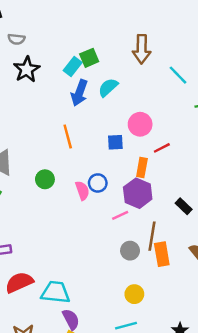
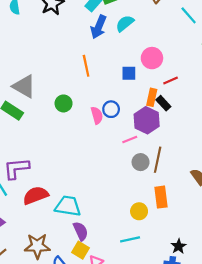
black rectangle: (184, 206) -> (163, 103), moved
gray circle: (130, 251) -> (141, 162), moved
orange rectangle: (162, 254) -> (161, 197), moved

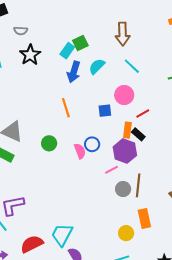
cyan line: (189, 15) -> (132, 66), moved
red semicircle: (36, 195) -> (32, 244), moved
cyan trapezoid: (68, 206) -> (62, 235), turned -65

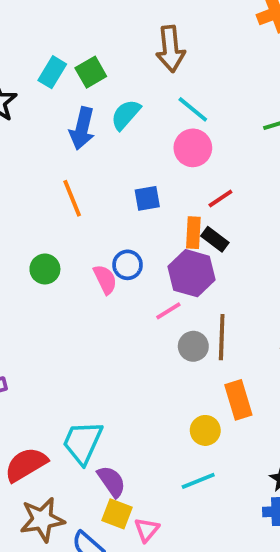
cyan rectangle: (67, 51) -> (52, 72), moved
pink circle: (124, 95) -> (193, 148), moved

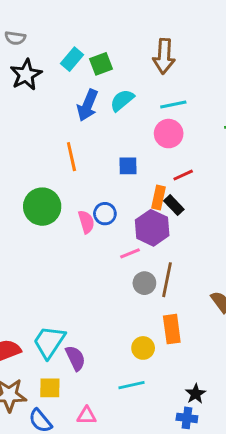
cyan line: (193, 109) -> (173, 105), turned -60
green circle: (45, 269) -> (42, 207), size x1.6
purple semicircle: (112, 481) -> (75, 358), moved
yellow square: (117, 514) -> (50, 388), moved, turned -30
pink triangle: (147, 530) -> (87, 416), turned 42

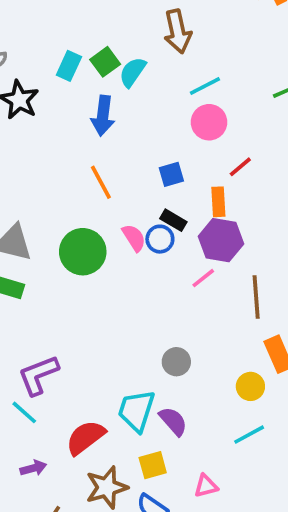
cyan semicircle: (122, 100) -> (133, 72), moved
black rectangle: (174, 205) -> (173, 220), moved
pink semicircle: (86, 222) -> (134, 238), moved
gray circle: (144, 283) -> (176, 362), moved

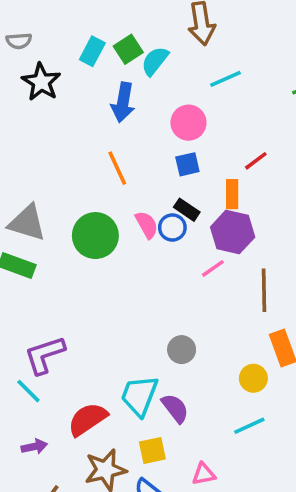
pink circle: (209, 122) -> (188, 123), moved

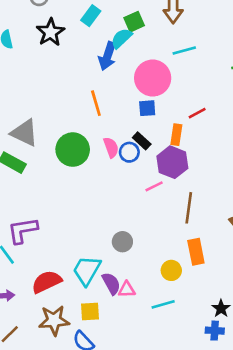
green square: (128, 49) -> (134, 22), moved
cyan semicircle: (155, 61) -> (121, 38), moved
pink circle: (188, 123) -> (153, 78), size x1.4
pink triangle: (204, 474) -> (127, 289), moved

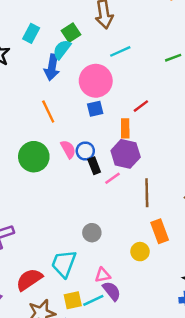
black rectangle: (142, 141) -> (94, 166), moved, turned 35
purple semicircle: (111, 283) -> (112, 291), moved
cyan line: (163, 304) -> (93, 300), moved

